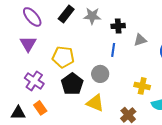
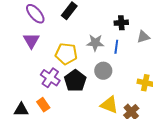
gray star: (92, 16) -> (95, 43), moved
purple cross: (34, 81) -> (50, 78), moved
yellow triangle: (95, 103) -> (109, 105), moved

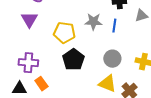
gray circle: (103, 71) -> (112, 59), moved
purple cross: (50, 78) -> (28, 63), moved, turned -30

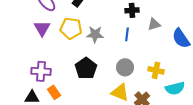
gray star: (93, 22) -> (95, 34), moved
yellow pentagon: (64, 33) -> (71, 28), moved

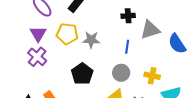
gray triangle: (154, 24) -> (150, 30), size x1.5
blue line: (127, 34) -> (127, 47), moved
purple cross: (41, 71) -> (37, 57), moved, turned 36

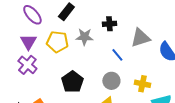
black cross: (128, 16) -> (109, 24), moved
gray star: (91, 40) -> (84, 37), moved
blue line: (127, 47) -> (117, 55), turned -48

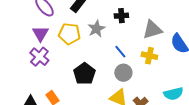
gray star: (84, 37) -> (96, 29), turned -30
blue line: (117, 55) -> (120, 52), moved
yellow cross: (142, 84) -> (149, 56), moved

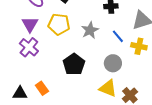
gray star: (96, 29) -> (90, 30), moved
blue line: (120, 52) -> (118, 36), moved

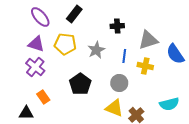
purple triangle: (30, 24) -> (36, 44), turned -42
blue line: (118, 36) -> (124, 56), turned 48
orange rectangle: (42, 88) -> (43, 97), moved

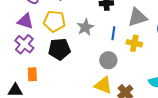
black pentagon: (80, 84) -> (59, 49), moved, turned 30
orange rectangle: (43, 97) -> (32, 74), turned 32

